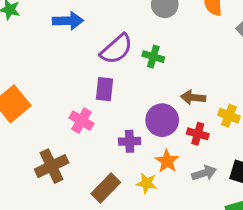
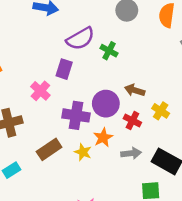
purple cross: (130, 141) -> (76, 115), size x1.5

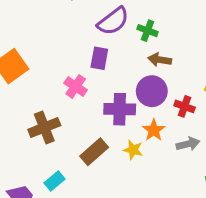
brown arrow: (135, 90) -> (160, 60), moved

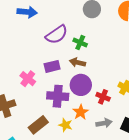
purple rectangle: (99, 58) -> (52, 66), moved, turned 63
brown arrow: (160, 60) -> (78, 62), moved

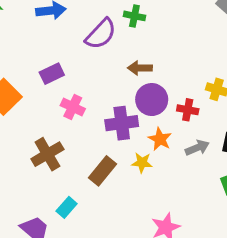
green cross: (80, 43) -> (134, 16), moved
purple rectangle: (52, 66) -> (52, 74), moved

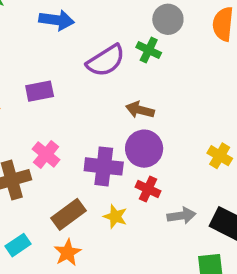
pink cross: (73, 107) -> (46, 154), moved
red cross: (188, 110) -> (148, 189), moved
orange star: (160, 139) -> (68, 253), moved

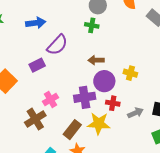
purple semicircle: (106, 61) -> (57, 45), moved
pink cross: (46, 154) -> (50, 100), turned 35
yellow cross: (220, 156) -> (130, 73), moved
yellow star: (115, 216) -> (99, 123), size x1.6

